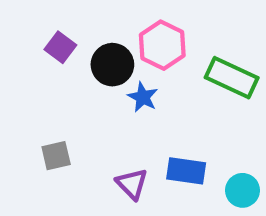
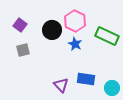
purple square: (60, 47) -> (20, 25), moved
blue star: (143, 97) -> (75, 44), moved
gray square: (56, 156) -> (23, 50), moved

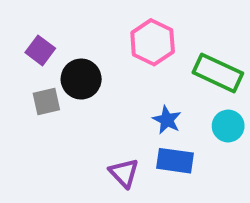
black circle: (52, 30) -> (81, 79), moved
blue star: (75, 44) -> (167, 120), moved
cyan circle: (112, 88) -> (228, 126), moved

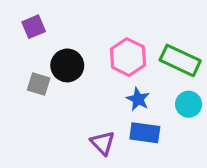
pink hexagon: (153, 42) -> (128, 57), moved
purple square: (40, 50) -> (34, 27), moved, turned 30
gray square: (46, 101) -> (39, 84), turned 30

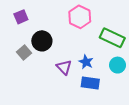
pink hexagon: (128, 57) -> (80, 17), moved
gray square: (39, 84) -> (24, 52), turned 32
purple triangle: (103, 143) -> (64, 67), moved

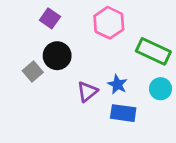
purple square: (21, 17) -> (50, 18), moved, turned -32
purple triangle: (64, 67) -> (87, 92), turned 35

